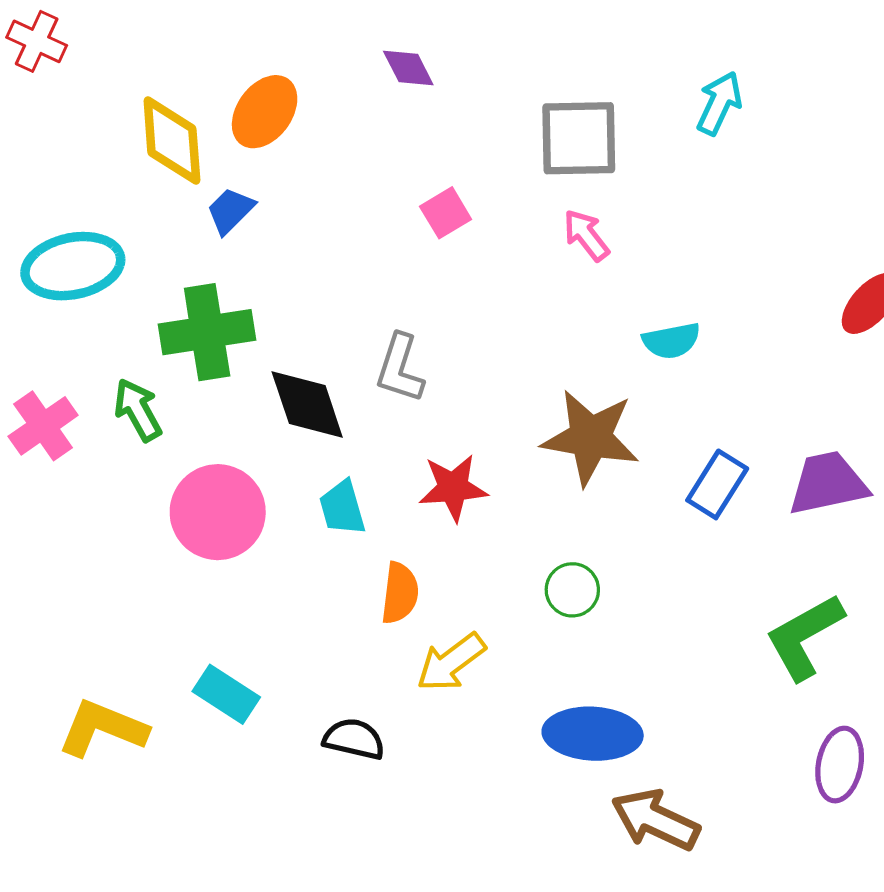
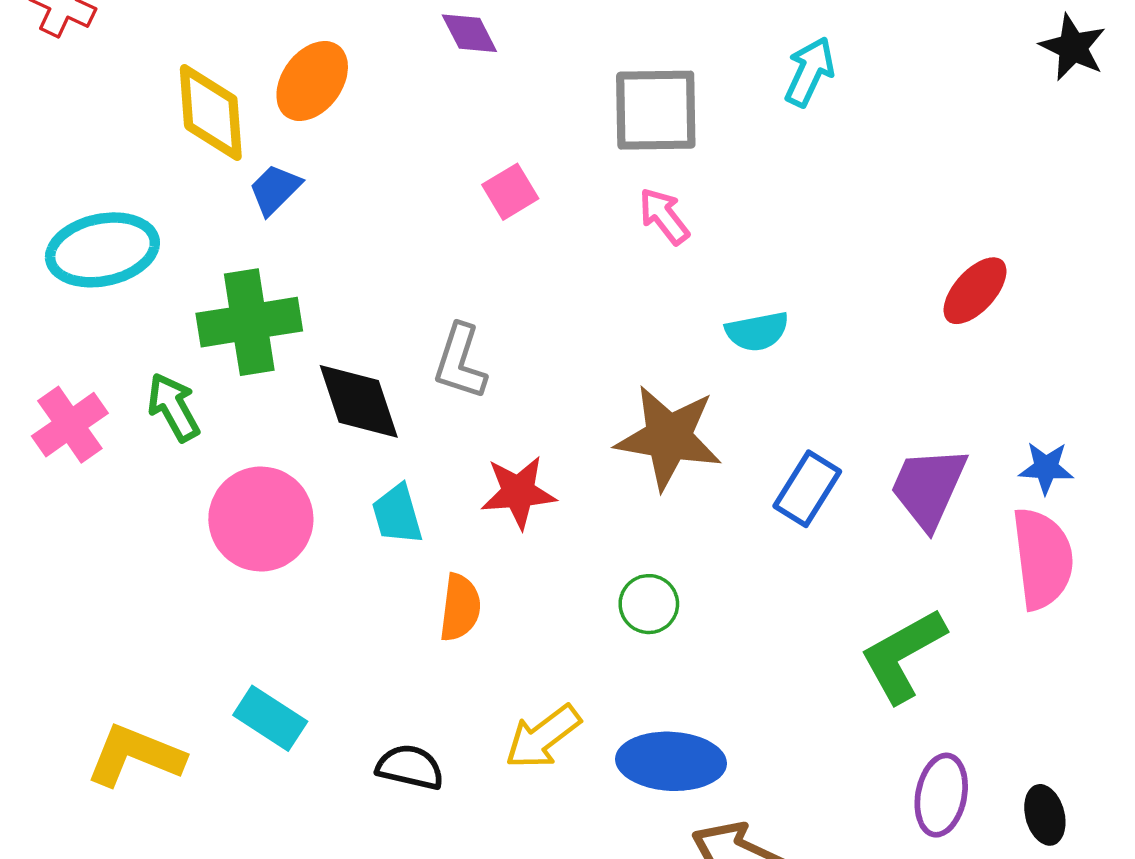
purple trapezoid: (828, 483) -> (928, 488), turned -54
yellow arrow: (451, 662) -> (543, 737), moved

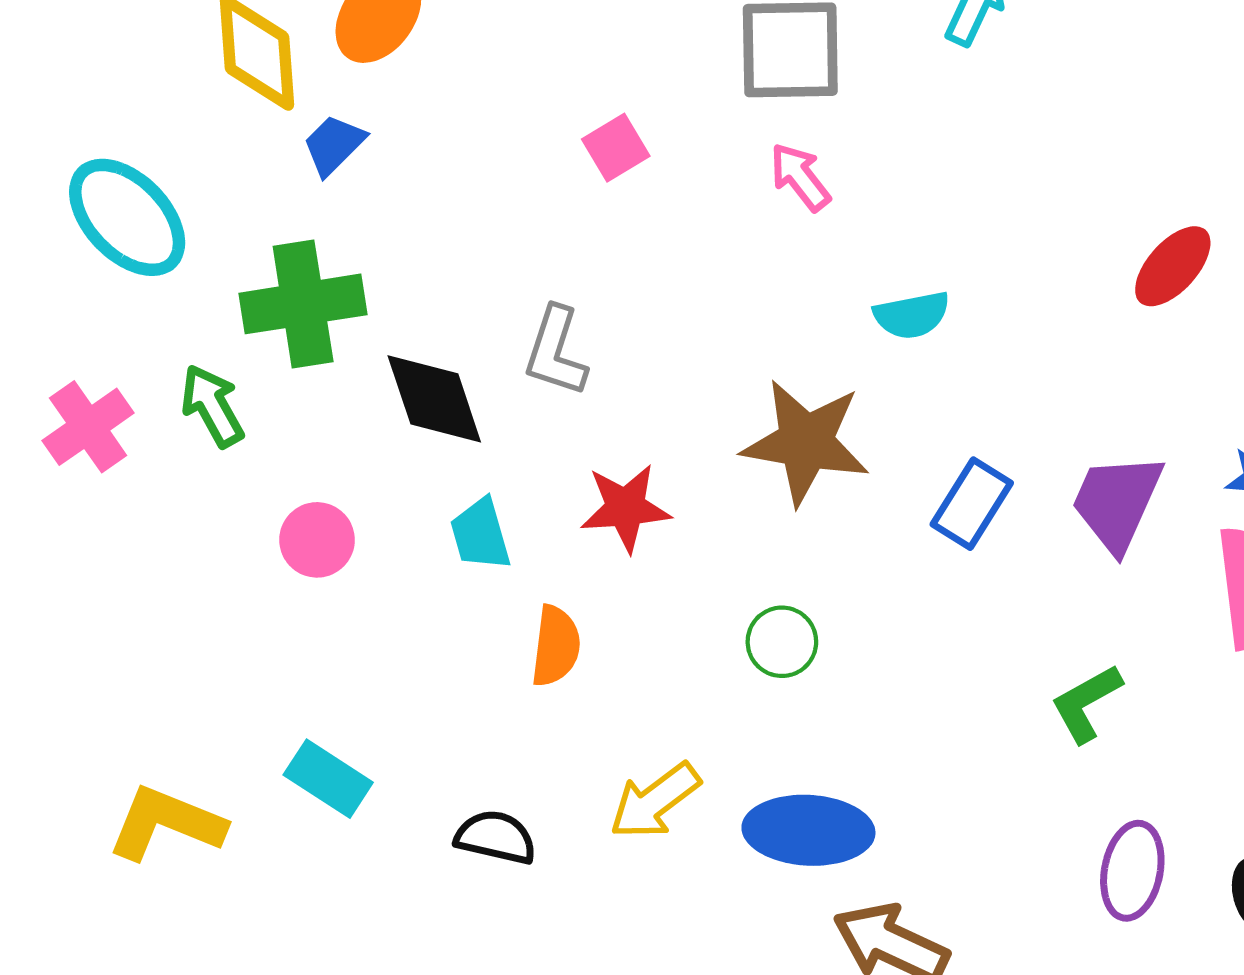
cyan ellipse: (102, 250) -> (127, 217), turned 58
pink circle: (261, 519) -> (317, 540), size x0.6
green L-shape: (903, 655) -> (1086, 703), size x0.7

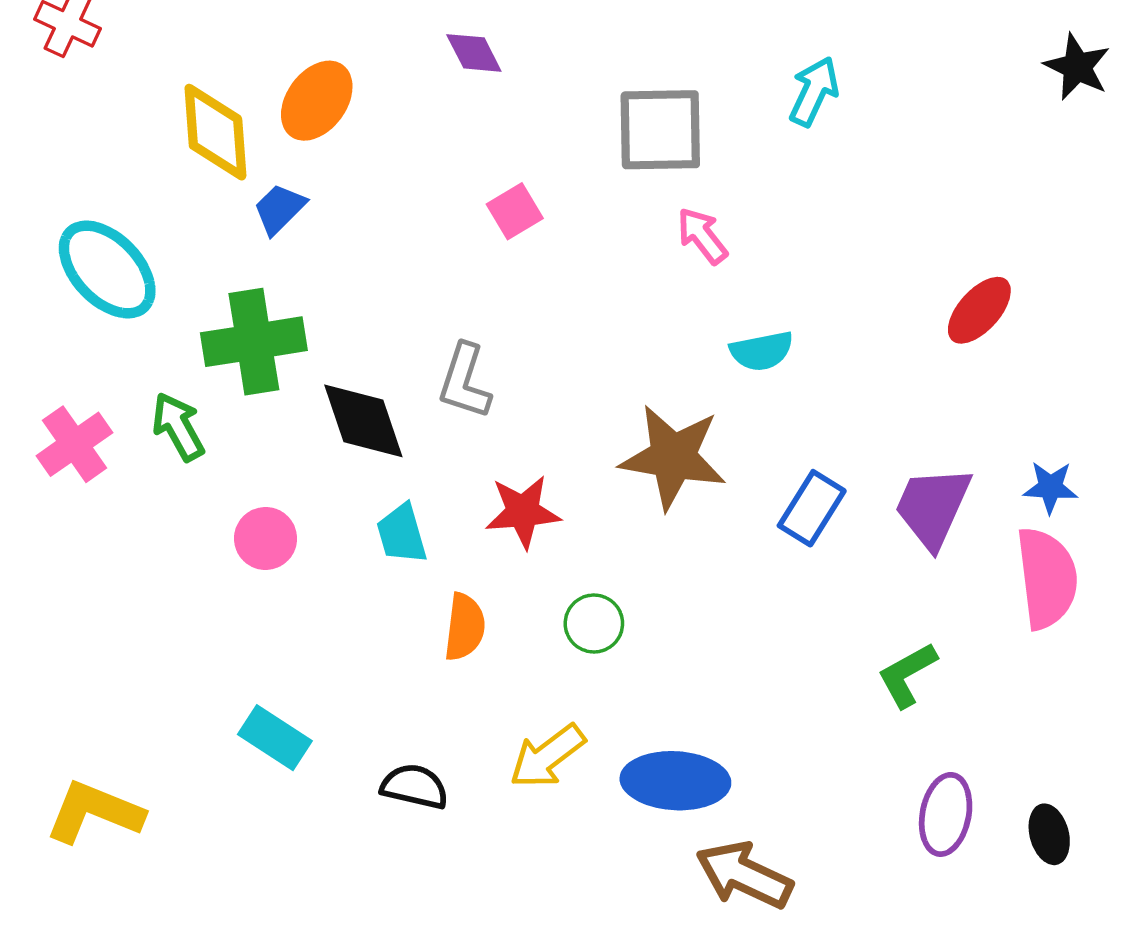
pink arrow: (800, 177) -> (702, 236), moved
green circle: (782, 642) -> (594, 624), moved
yellow L-shape: (166, 823) -> (94, 812), moved

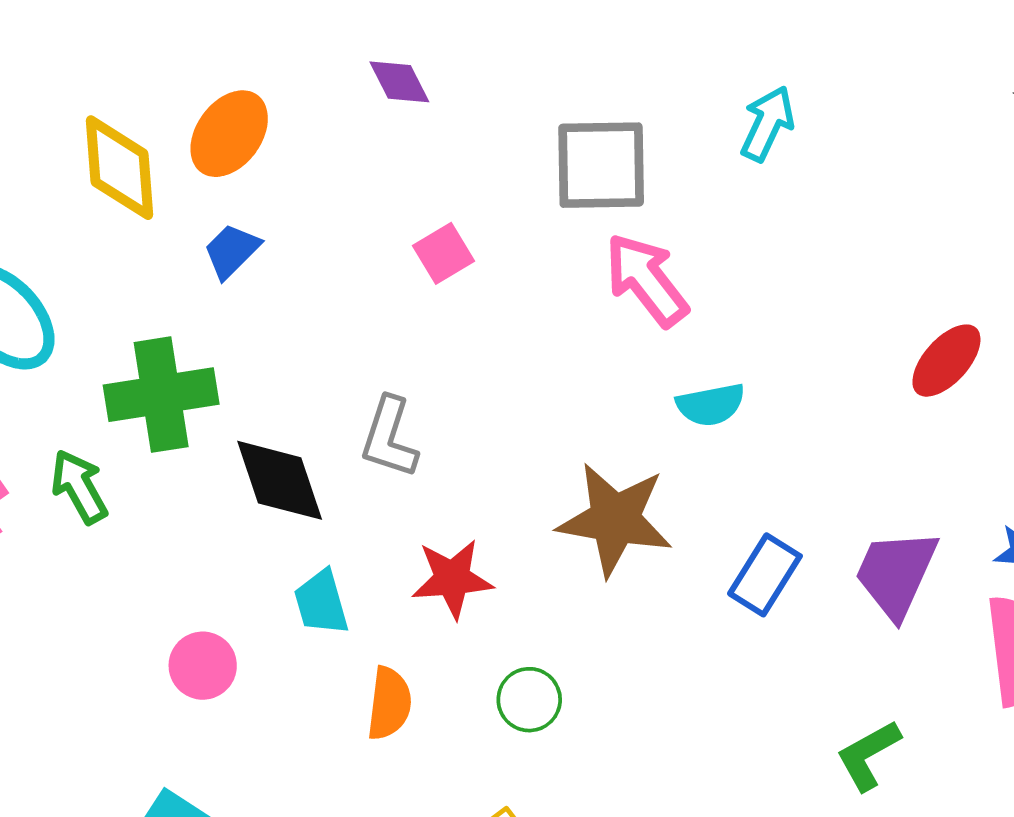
blue trapezoid: (279, 209) -> (232, 251), moved
pink arrow: (702, 236) -> (646, 280), size x1.5
pink circle: (266, 538) -> (203, 666), moved

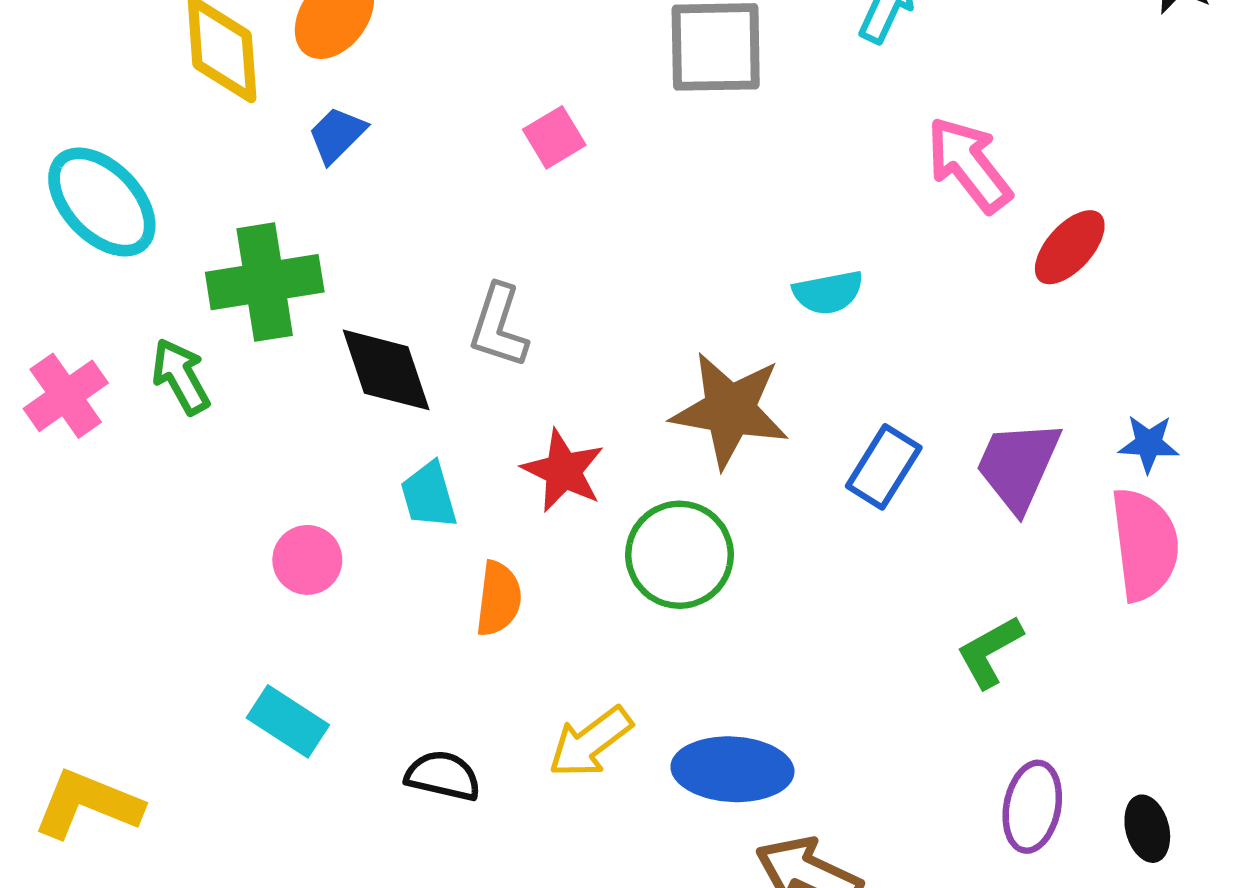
pink arrow: (646, 280) -> (969, 164), moved
red star: (452, 579) -> (563, 471), turned 30
green circle: (529, 700) -> (679, 555), moved, size x1.6

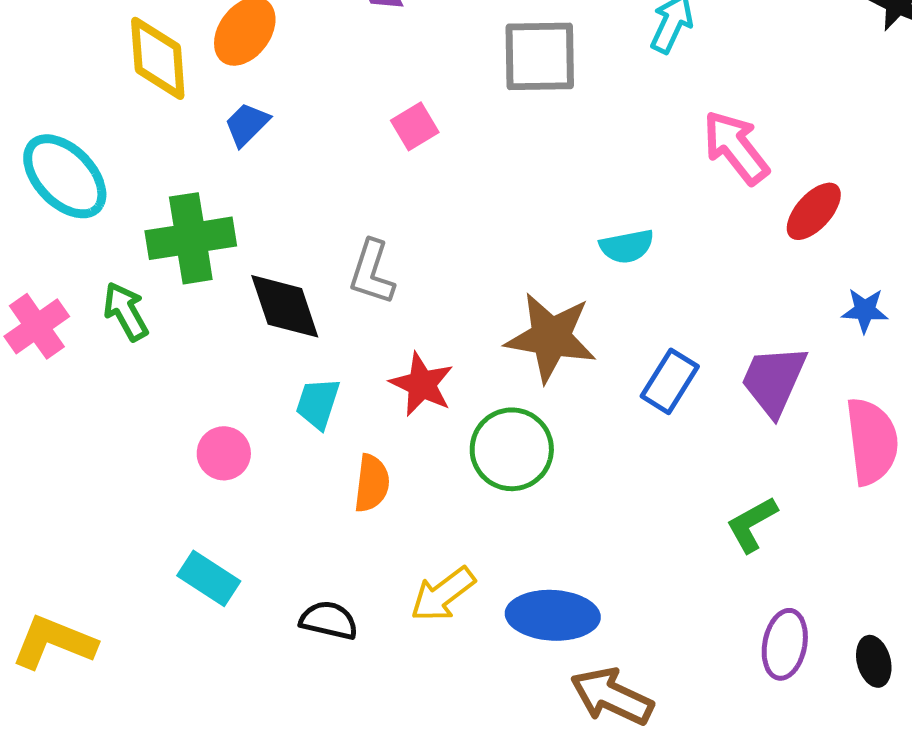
blue star: (1149, 444) -> (865, 310), moved
cyan trapezoid: (429, 495) -> (318, 403), turned 34

